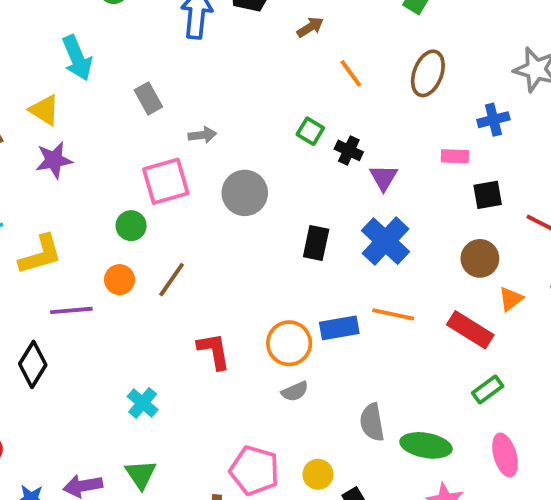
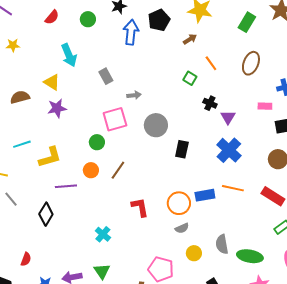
green square: (310, 131) -> (190, 78), moved
black rectangle: (316, 243) -> (182, 149), moved
yellow circle: (318, 474) -> (194, 253), moved

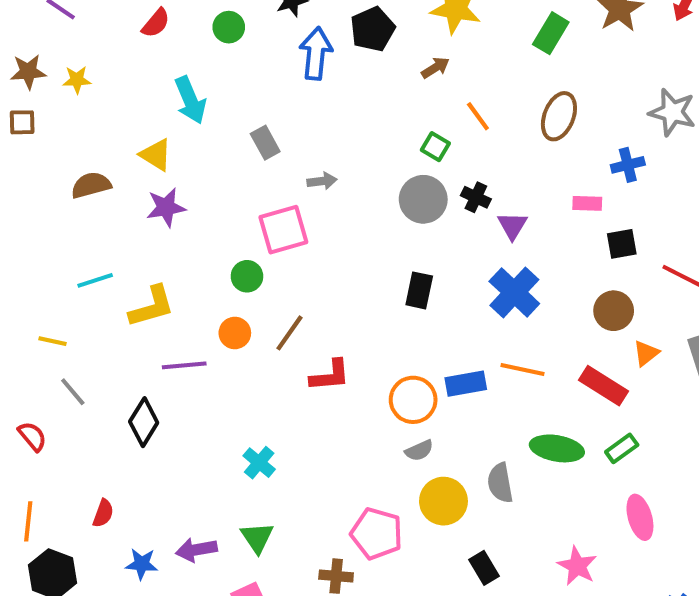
gray circle: (156, 125) -> (423, 199), moved
red L-shape: (140, 207) -> (330, 376), moved, turned 95
yellow circle: (194, 253) -> (443, 501), size x1.5
green ellipse: (250, 256) -> (557, 448), moved

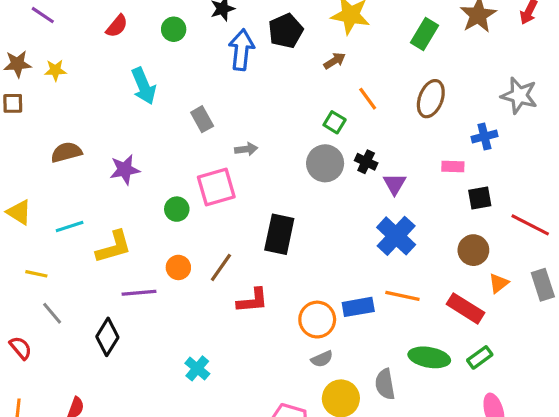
yellow triangle: (156, 155) -> (19, 212), moved
green circle: (247, 276) -> (177, 209), moved
black rectangle: (419, 290) -> (279, 234), moved, size x1.4

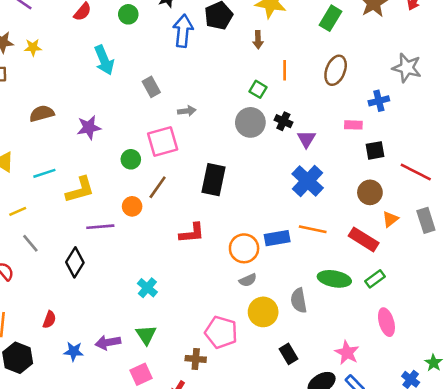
brown arrow: (335, 61) -> (258, 40), turned 120
orange line: (368, 99) -> (285, 70), turned 36
brown line: (221, 267) -> (158, 187), moved
yellow line: (36, 274) -> (18, 211), turned -36

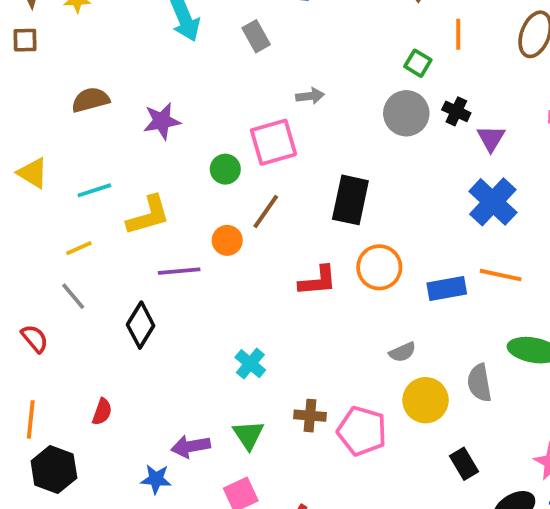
gray rectangle: (151, 87) -> (256, 36), moved
yellow line: (18, 211) -> (79, 248), moved
orange circle: (244, 248) -> (379, 267), moved
blue star: (74, 351) -> (156, 479), moved
brown cross: (196, 359) -> (310, 416), moved

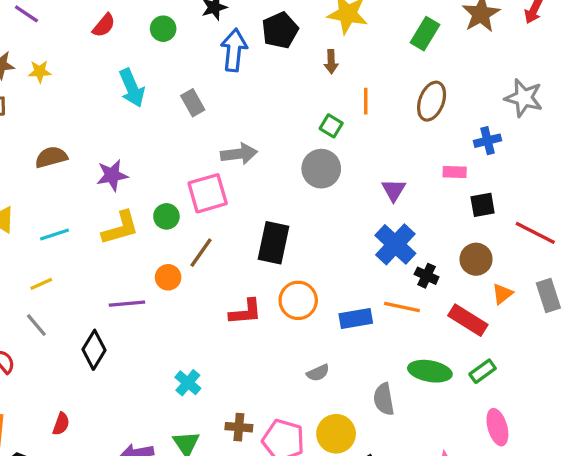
gray arrow: (310, 96) -> (239, 154), size x1.5
black cross: (456, 111) -> (427, 276), moved
yellow L-shape: (148, 215) -> (120, 228), moved
yellow circle: (426, 400) -> (336, 434), moved

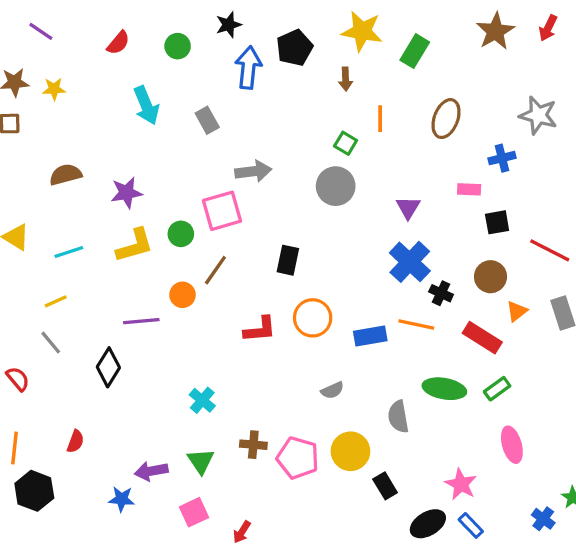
green rectangle: (425, 34) -> (415, 51), moved
black rectangle: (273, 243) -> (288, 260), size x0.7

